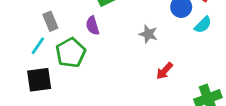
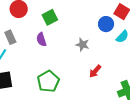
green pentagon: (71, 53) -> (48, 81), moved

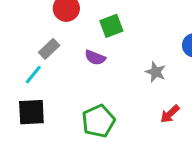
gray rectangle: (10, 37) -> (49, 49), turned 64
purple semicircle: (41, 40) -> (95, 58), turned -56

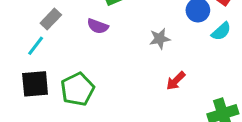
gray star: (156, 72) -> (160, 39), turned -30
green pentagon: (98, 121) -> (78, 89), moved

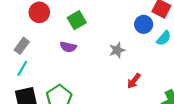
gray rectangle: (51, 19) -> (22, 46), moved

